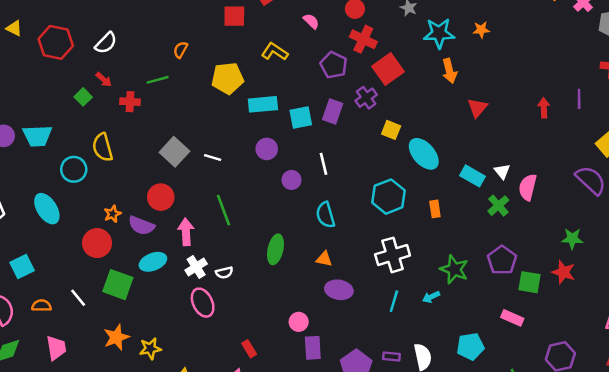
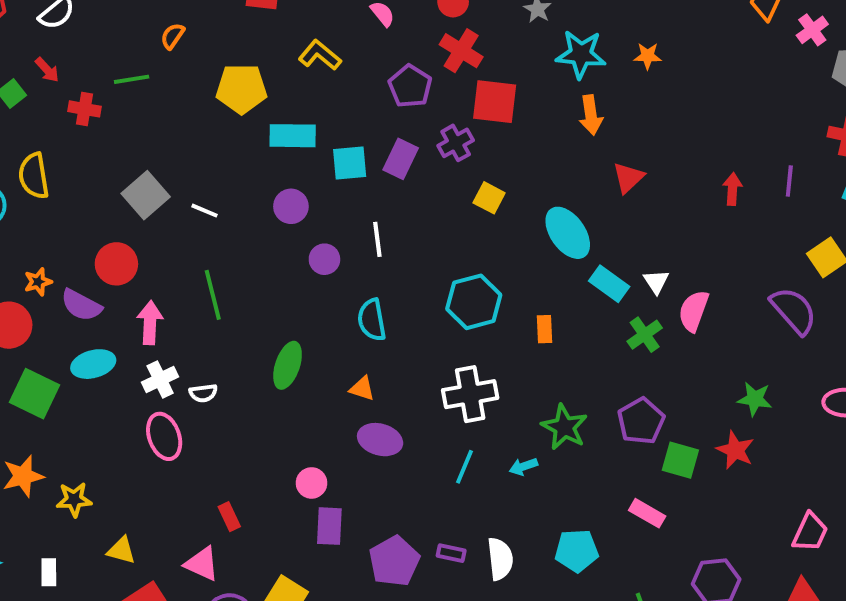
red square: (388, 69) -> (495, 102), turned 36
cyan ellipse: (424, 154) -> (568, 233), moved

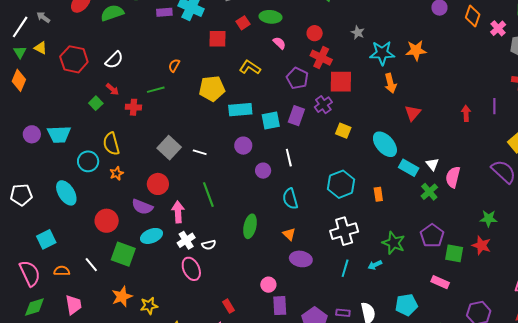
orange star: (648, 56) -> (416, 50), size x1.5
orange star: (38, 282) -> (117, 173), moved
orange triangle: (362, 389) -> (289, 234), turned 32

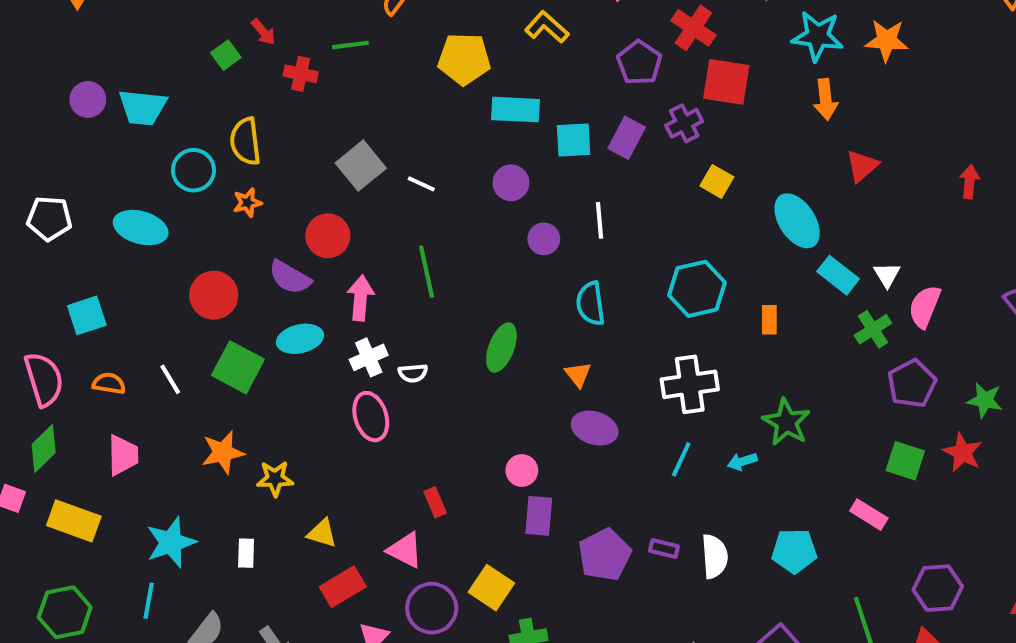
cyan ellipse: (66, 193) -> (141, 228), turned -50
purple pentagon: (432, 236) -> (912, 384), moved
green diamond: (34, 307) -> (44, 449), turned -35

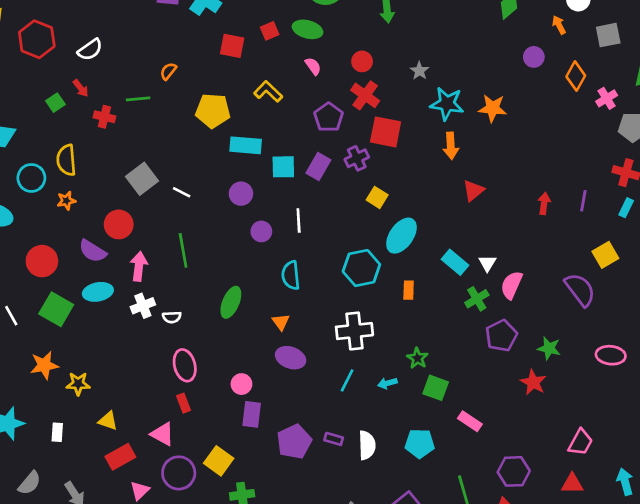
cyan ellipse: (797, 221) -> (401, 236), moved, turned 66
pink ellipse: (371, 417) -> (185, 365), moved
green star: (786, 422) -> (417, 358), size x0.7
green square: (905, 461) -> (436, 388), moved

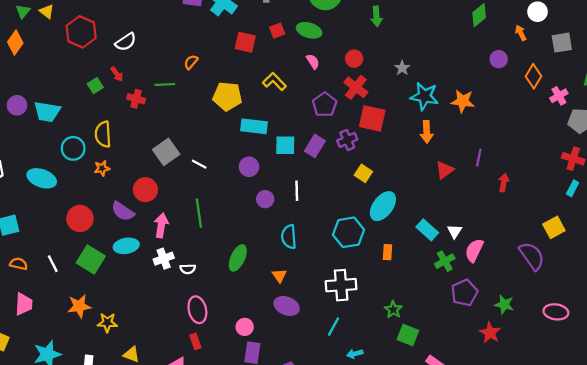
purple line: (583, 201) -> (479, 157), moved
cyan arrow: (387, 383) -> (355, 354), moved

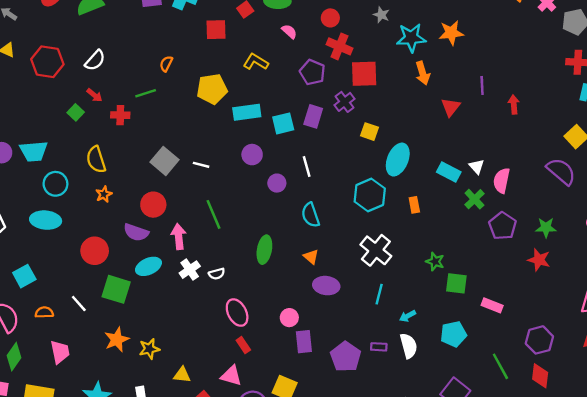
cyan circle: (73, 148) -> (55, 184), moved
white cross: (341, 285) -> (376, 250), turned -32

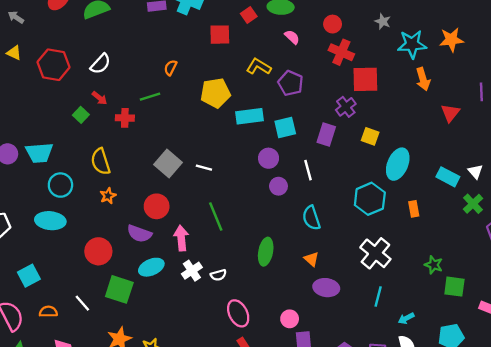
purple pentagon: (312, 72) -> (291, 83), moved
purple rectangle: (313, 116) -> (326, 134), moved
purple circle: (252, 155) -> (269, 158), moved

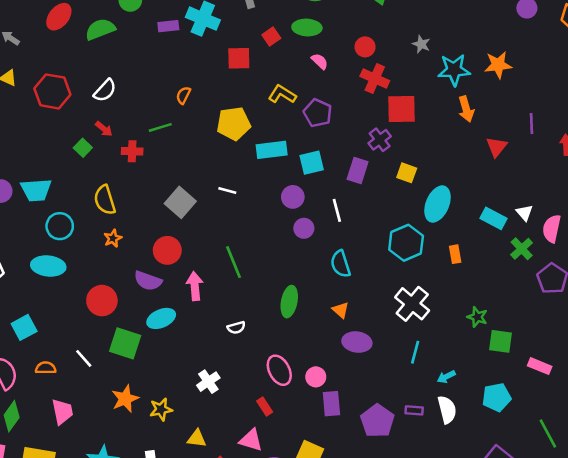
white line: (204, 168) -> (227, 190), moved
white cross: (192, 271) -> (208, 382), moved
pink ellipse: (238, 313) -> (279, 370), moved

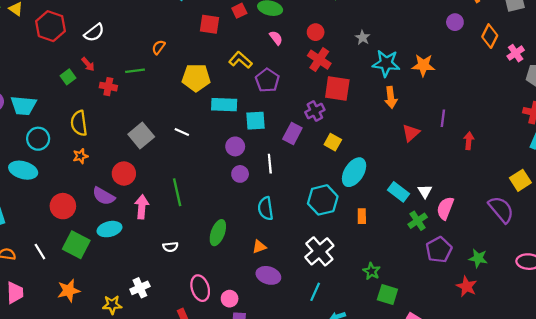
orange triangle: (341, 310) -> (259, 247), turned 48
yellow star: (161, 409) -> (112, 305), moved

